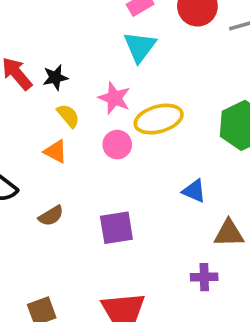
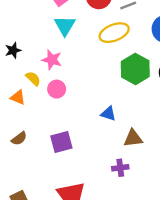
yellow semicircle: (68, 116) -> (33, 79), moved
yellow ellipse: (159, 119) -> (114, 33), moved

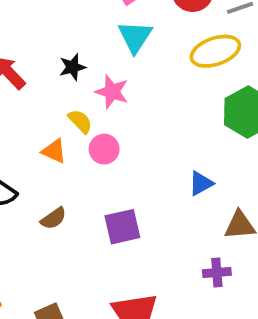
black star: (13, 50) -> (72, 67), moved
pink circle: (57, 89) -> (104, 149), moved
blue triangle: (108, 114) -> (201, 183), turned -49

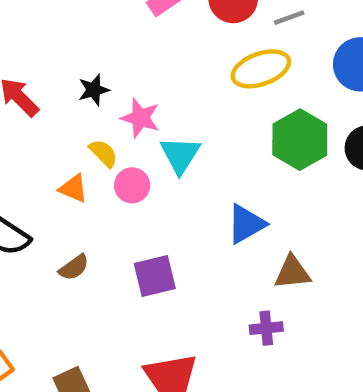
cyan triangle: (135, 37) -> (180, 155), moved
blue triangle: (201, 183) -> (246, 224), size x1.4

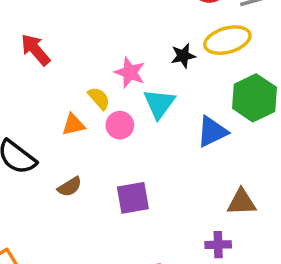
black star: (94, 90) -> (183, 56), moved
orange triangle: (73, 189) -> (73, 125), turned -40
blue triangle: (246, 224) -> (212, 132), moved

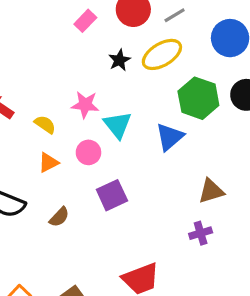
black star: (183, 56) -> (119, 60), moved
yellow semicircle: (99, 98) -> (45, 124), moved
purple square: (133, 198) -> (112, 195), moved

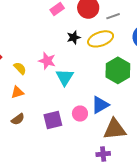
blue triangle: (170, 137) -> (100, 105), moved
pink circle: (88, 152) -> (80, 114), moved
brown triangle: (211, 191) -> (115, 129), size x1.4
brown semicircle: (59, 217) -> (18, 119), moved

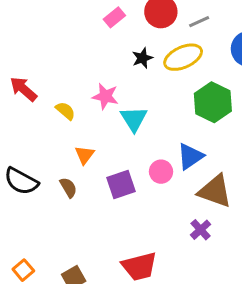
orange triangle: (17, 92) -> (85, 155), moved, turned -32
brown semicircle: (18, 119) -> (68, 188), turned -80
brown triangle: (115, 129) -> (215, 191), turned 30
purple cross: (103, 154) -> (201, 230), turned -32

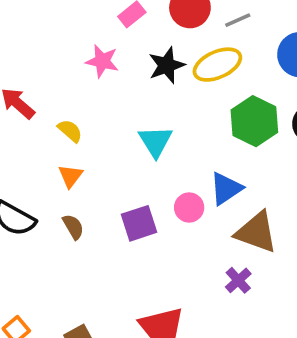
black star: (142, 58) -> (167, 65), size x1.4
pink star: (105, 96) -> (102, 61), moved
orange triangle: (85, 155) -> (71, 176), moved

